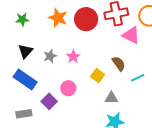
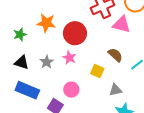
green star: (22, 19) -> (20, 34), moved
red circle: (86, 19) -> (75, 33), moved
black triangle: (25, 51) -> (22, 62), turned -42

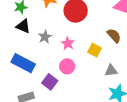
pink star: (69, 58) -> (68, 43), moved
black triangle: (22, 62) -> (23, 26), moved

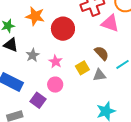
yellow square: (95, 50) -> (82, 68), turned 32
gray triangle: (111, 71) -> (99, 75), moved

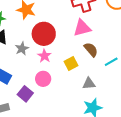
pink triangle: (110, 23) -> (82, 28), moved, turned -36
red circle: (63, 29) -> (44, 34), moved
gray triangle: (99, 75) -> (89, 83), moved

